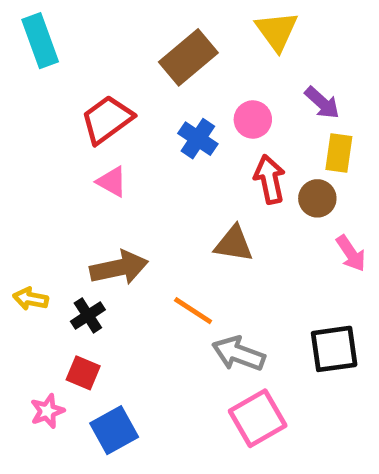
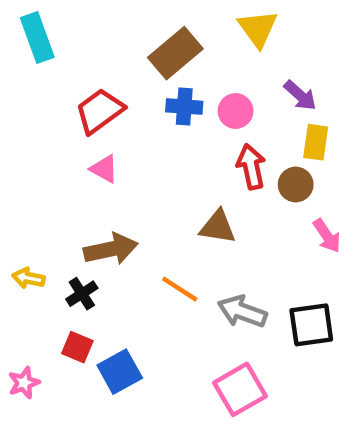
blue cross: (198, 139) -> (184, 107), moved, turned -30
gray arrow: (238, 354) -> (242, 311), moved
pink star: (47, 411) -> (24, 383), moved
blue square: (114, 430) -> (120, 372), moved

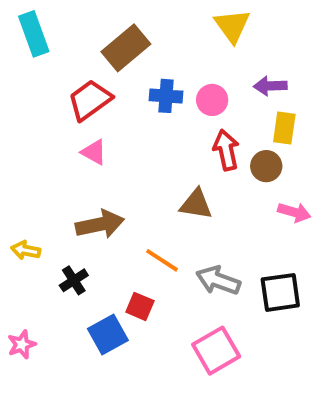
brown rectangle: (175, 53) -> (126, 48), moved
purple arrow: (300, 95) -> (270, 86), turned 136
pink arrow: (327, 236) -> (294, 212), turned -40
black cross: (82, 294) -> (74, 280), moved
red square: (77, 347) -> (140, 306), moved

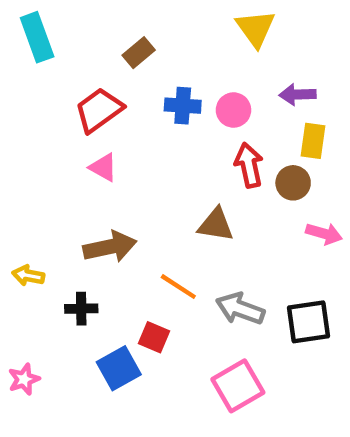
brown rectangle: (126, 48) -> (139, 53), size x0.6
black cross: (74, 280) -> (81, 309), turned 32

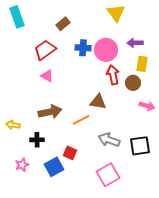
pink circle: (233, 110) -> (106, 50), size x1.5
orange line: (178, 287) -> (81, 120), moved, turned -60
pink star: (24, 379) -> (22, 165), moved

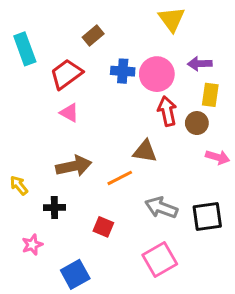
cyan rectangle: (17, 17) -> (25, 49), moved
yellow arrow: (13, 125) -> (19, 185), turned 40
blue square: (54, 167) -> (75, 274), moved

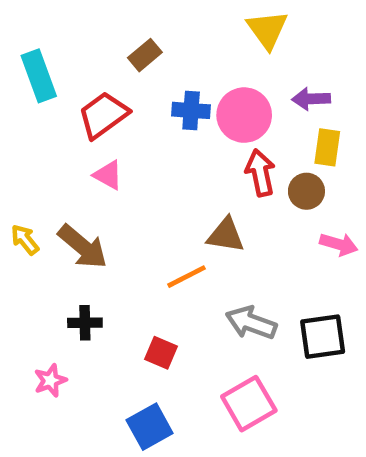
brown arrow: (74, 166) -> (83, 247), moved, turned 52
yellow arrow: (19, 185) -> (25, 240), moved
blue square: (75, 274) -> (150, 427), moved

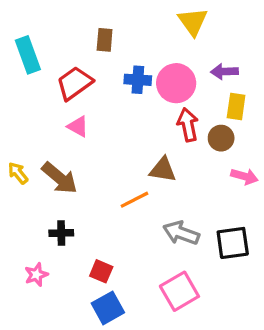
brown rectangle: (145, 55) -> (105, 40), turned -45
red square: (161, 353) -> (101, 271), moved

